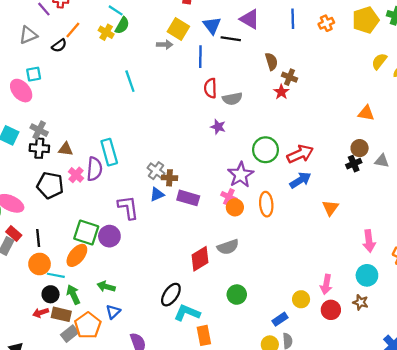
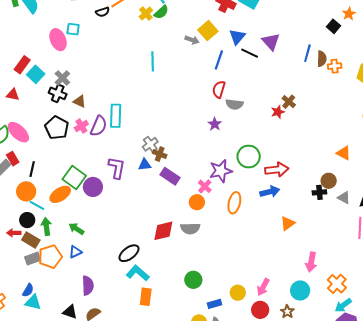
brown semicircle: (271, 61) -> (322, 59), moved
orange circle: (235, 207) -> (197, 202), moved
green circle: (237, 295) -> (193, 280), moved

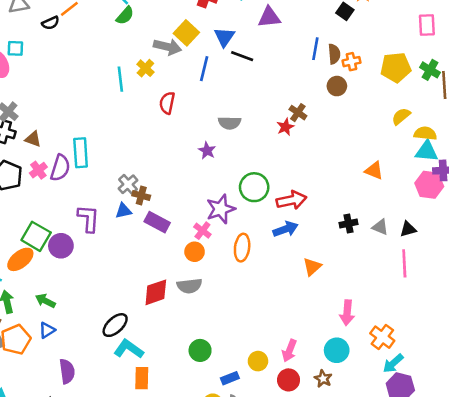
yellow cross: (146, 14) -> (145, 68), moved
gray arrow: (192, 40) -> (167, 47), size x1.5
purple triangle: (271, 42) -> (269, 17), moved, turned -48
red semicircle: (219, 89) -> (167, 103), moved
brown circle: (329, 181) -> (337, 86), moved

